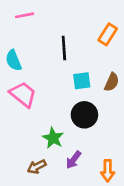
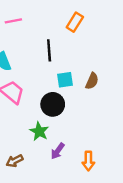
orange rectangle: (108, 34) -> (75, 22), moved
black circle: (84, 115) -> (53, 104), moved
brown arrow: (37, 167) -> (15, 161), moved

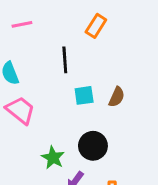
black circle: (53, 104) -> (93, 146), moved

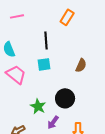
cyan square: (84, 95) -> (44, 64), moved

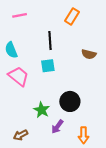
brown semicircle: (81, 65) -> (89, 54), moved, turned 80

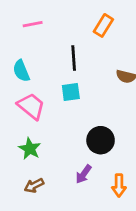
green star: (42, 110) -> (30, 149), moved

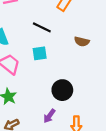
black line: (74, 58) -> (42, 27), turned -60

